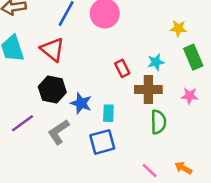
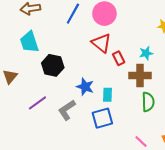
red triangle: (52, 50) -> (101, 43), moved
black hexagon: (52, 90) -> (53, 65), moved

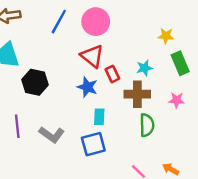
blue star: (85, 87) -> (87, 87), moved
purple line: (37, 103) -> (17, 126), turned -60
gray L-shape: (67, 110) -> (52, 135), turned -110

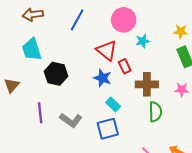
pink circle: (96, 22) -> (124, 20), moved
yellow star: (166, 36) -> (181, 31), moved
cyan star: (144, 68) -> (143, 41), moved
cyan rectangle: (99, 117) -> (113, 104), turned -48

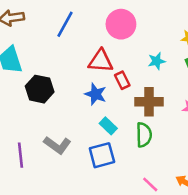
cyan star: (143, 41) -> (157, 61), moved
red triangle: (107, 50) -> (101, 61), turned -35
green semicircle: (155, 112) -> (144, 135), moved
purple line: (40, 113) -> (20, 155), moved

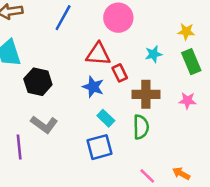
gray L-shape: (57, 145) -> (44, 124), moved

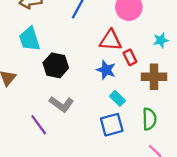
green semicircle: (141, 127) -> (149, 119), moved
purple line: (19, 147) -> (39, 125), turned -30

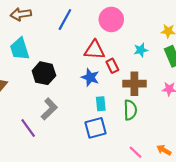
cyan rectangle: (117, 98) -> (101, 104), turned 40
gray L-shape: (61, 104) -> (49, 109), turned -80
green semicircle: (149, 119) -> (130, 110), moved

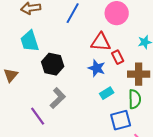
cyan rectangle: (101, 104) -> (107, 93), turned 64
blue square: (95, 128) -> (121, 120), moved

